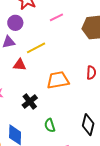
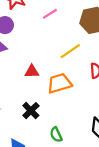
yellow line: (36, 48) -> (70, 51), moved
red triangle: (20, 65) -> (32, 71), moved

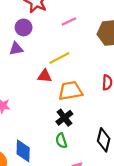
yellow line: (70, 51) -> (59, 58), moved
black cross: (31, 111) -> (64, 118), moved

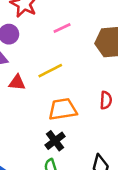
red triangle: (45, 76) -> (17, 83), moved

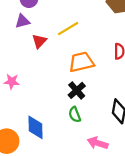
red triangle: (17, 83) -> (39, 41), turned -49

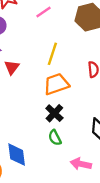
yellow line: (68, 29) -> (52, 54), moved, turned -35

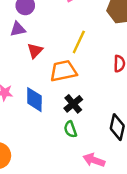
orange trapezoid: (56, 84) -> (63, 71), moved
blue diamond: (17, 155) -> (34, 100), moved

